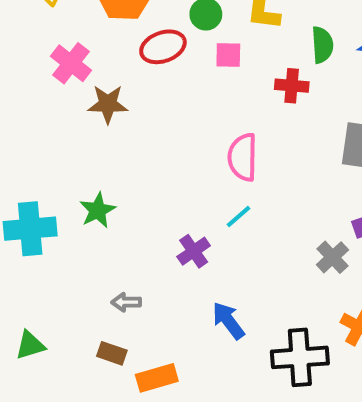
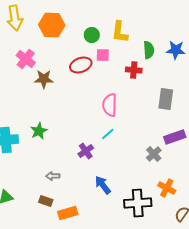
red ellipse: (163, 47) -> (81, 65), moved

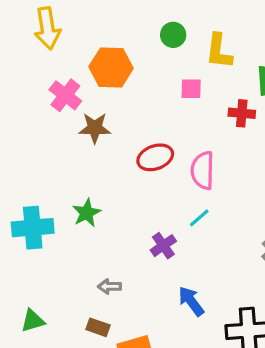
orange hexagon: (52, 25) -> (111, 68), moved
green circle: (92, 35) -> (173, 35), moved
red ellipse: (81, 65) -> (155, 157), moved

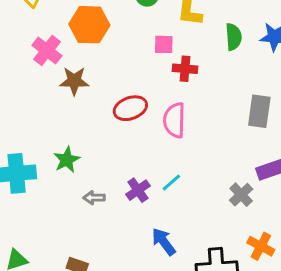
red cross: (242, 113) -> (185, 69), moved
cyan line: (199, 218) -> (171, 183), moved
gray arrow: (109, 286) -> (94, 198), moved

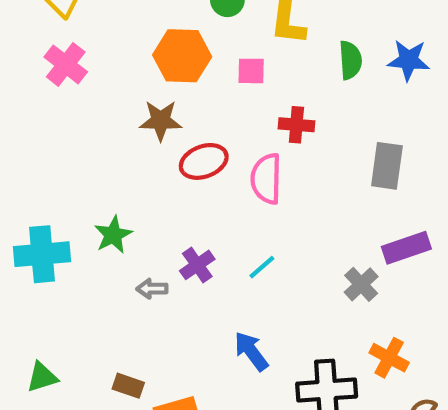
orange hexagon: (89, 25) -> (182, 56), moved
pink cross: (47, 51) -> (66, 64), moved
red cross: (185, 69) -> (296, 125), moved
brown star: (74, 81) -> (161, 121), moved
purple cross: (138, 190) -> (197, 265), moved

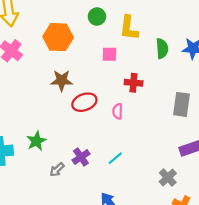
orange hexagon: (182, 56) -> (58, 37), moved
pink semicircle: (266, 179) -> (118, 111), size x0.6
gray cross: (361, 284) -> (168, 178), moved
gray arrow: (152, 289) -> (57, 170), turned -42

